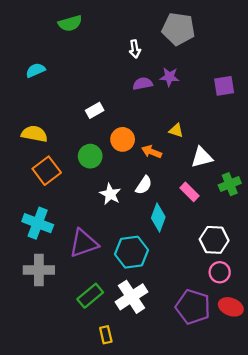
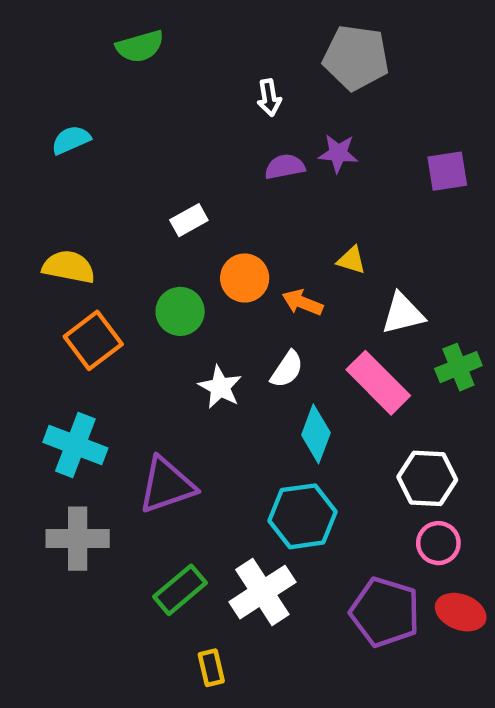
pink rectangle: (190, 192) -> (378, 383), size x1.6
cyan hexagon: (131, 252) -> (303, 516), moved

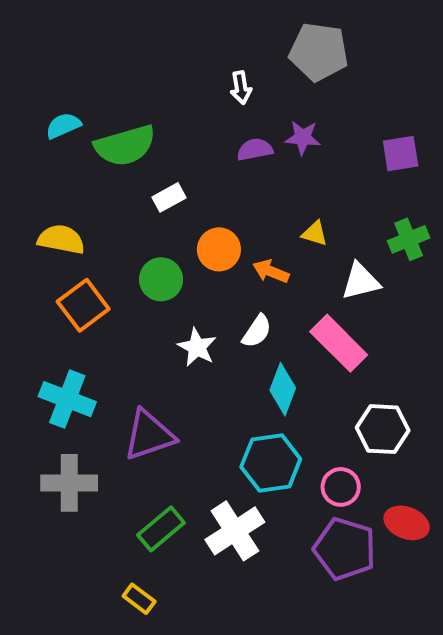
green semicircle: (140, 46) -> (125, 146), moved, size x1.4
green cross: (458, 367) -> (409, 239), moved
pink circle: (438, 543) -> (341, 487), moved
red ellipse: (461, 612) -> (407, 523), moved
yellow rectangle: (211, 668) -> (139, 599), moved, turned -40

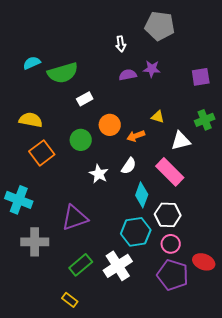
orange arrow: (271, 271) -> (136, 136), turned -42
cyan cross: (67, 399) -> (19, 200), moved
white hexagon: (383, 429) -> (168, 215), moved

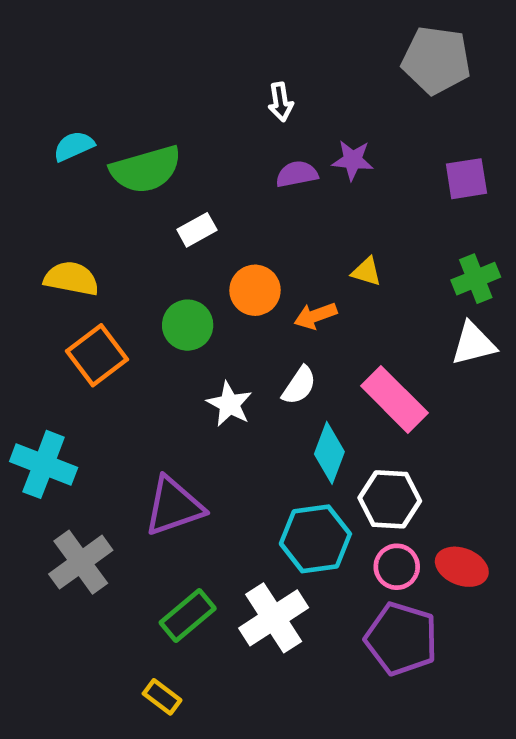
gray pentagon: (160, 26) -> (436, 60), moved
white triangle: (181, 141) -> (473, 344), moved
gray cross: (35, 242) -> (81, 562), turned -36
red ellipse: (204, 262) -> (462, 567), moved

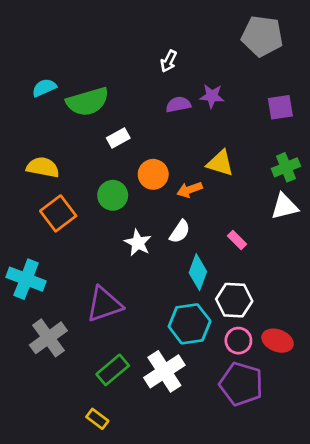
white arrow: (281, 102) -> (169, 61), turned 35
yellow triangle: (367, 272) -> (220, 163), size x1.5
pink rectangle: (394, 399) -> (237, 240), size x0.5

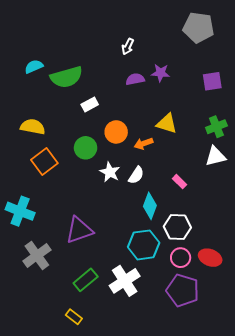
white star: (138, 243) -> (110, 172), moved

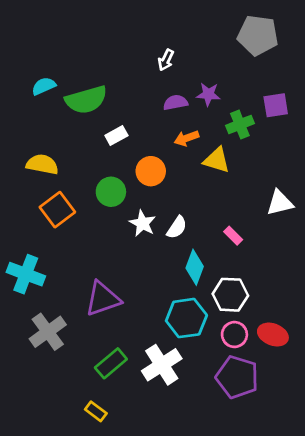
green cross: (216, 127) -> (240, 124), moved
orange arrow: (144, 144) -> (186, 138), moved

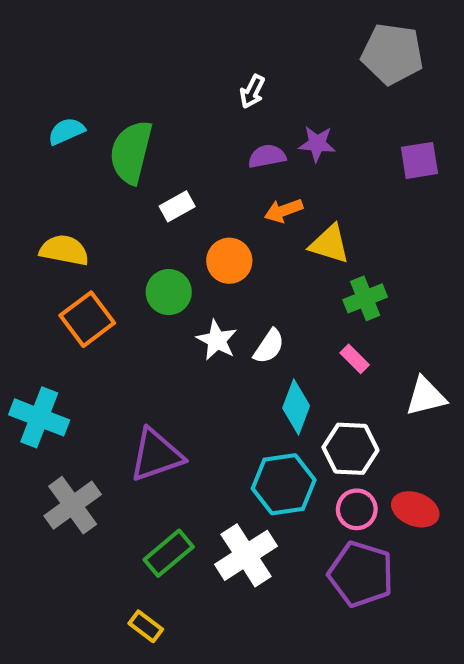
green semicircle: (86, 100) -> (131, 152), turned 120
green cross: (240, 124) -> (365, 298), moved
white triangle: (280, 203) -> (426, 397), moved

